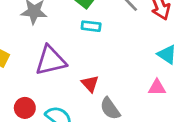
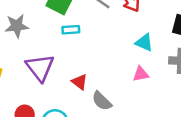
purple triangle: (51, 61) -> (40, 68), turned -44

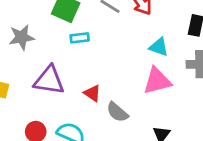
purple triangle: (40, 68) -> (49, 80), turned -40
pink triangle: (141, 74) -> (157, 81), size x1.6

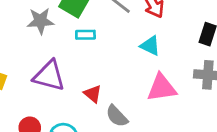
gray star: (22, 37) -> (40, 21), moved
cyan triangle: (159, 47) -> (150, 46), moved

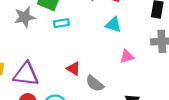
purple triangle: (49, 76) -> (26, 74), moved
pink triangle: (162, 88) -> (127, 56), size x0.6

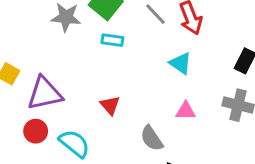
purple triangle: (26, 74) -> (45, 94), turned -36
gray semicircle: (95, 84) -> (152, 138), moved

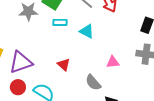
cyan triangle: (181, 63) -> (87, 31), moved

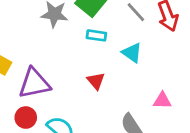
red triangle: (64, 65) -> (96, 81), moved

